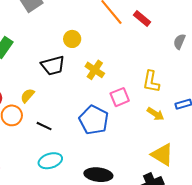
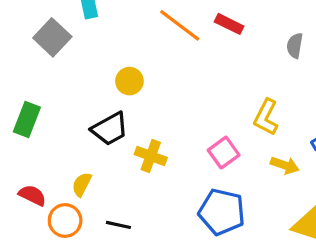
yellow cross: (95, 70) -> (151, 156), moved
yellow L-shape: (151, 81) -> (266, 117), turned 30
blue pentagon: (94, 120) -> (222, 212), moved

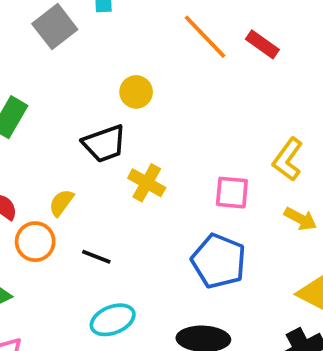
pink square: (224, 153) -> (232, 193), turned 32

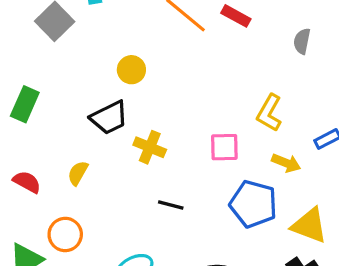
orange circle: (35, 242) -> (65, 234), moved
black line: (96, 257) -> (171, 205), moved
blue pentagon: (219, 261) -> (253, 204), moved

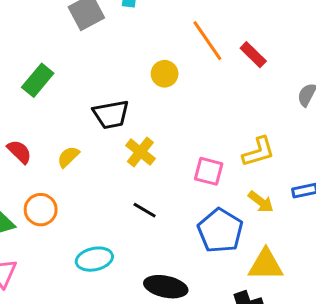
yellow circle: (131, 70) -> (165, 74), moved
yellow L-shape: (269, 113) -> (258, 152), turned -152
yellow triangle: (309, 225) -> (266, 265), turned -36

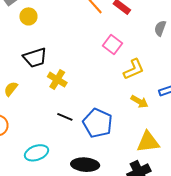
yellow circle: (165, 74) -> (28, 16), moved
pink square: (209, 171) -> (113, 45), moved, turned 30
blue pentagon: (220, 231) -> (98, 123), moved

